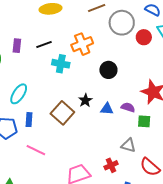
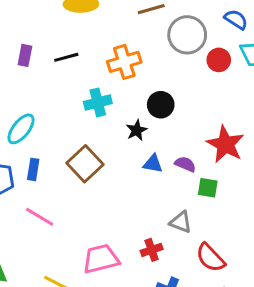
cyan cross: (61, 64) -> (98, 102), moved, turned -30
black star: (85, 100) -> (137, 130), moved

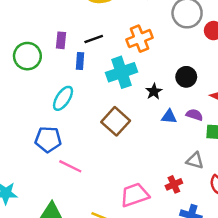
cyan cross: (98, 102) -> (121, 72), size x1.4
black circle: (161, 105) -> (186, 77), moved
blue rectangle: (33, 169) -> (80, 61), moved
pink line: (40, 217) -> (70, 166), moved

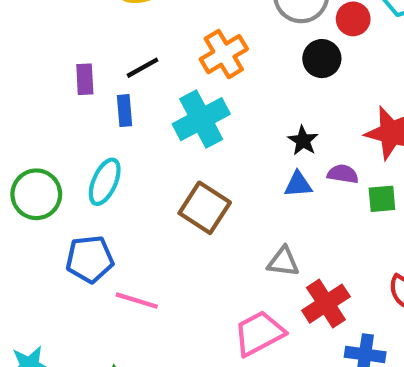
green circle: (27, 56) -> (36, 194), moved
black circle: (186, 77) -> (322, 59), moved
black star: (154, 91) -> (303, 141), moved
gray triangle: (195, 161) -> (283, 262), moved
red cross: (174, 184) -> (326, 304), size x1.5

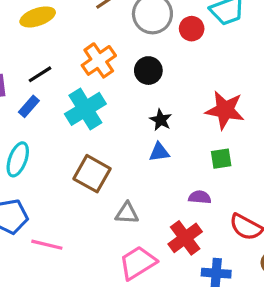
black circle: (322, 59) -> (148, 71), moved
blue rectangle: (124, 111) -> (29, 106), turned 50
purple semicircle: (343, 174) -> (200, 197), moved
gray triangle: (283, 262) -> (127, 213), moved

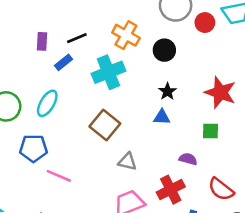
orange cross: (99, 60) -> (126, 35), turned -36

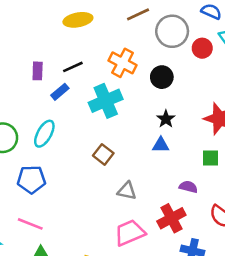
brown square: (105, 125) -> (103, 154), size x0.7
pink line: (59, 176) -> (30, 224), moved

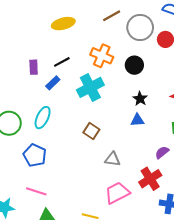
blue pentagon: (31, 179) -> (35, 155), turned 30
purple semicircle: (188, 187) -> (162, 152), turned -48

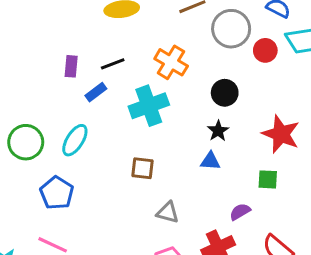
black circle: (134, 65) -> (225, 93), moved
brown square: (91, 131) -> (142, 168), turned -35

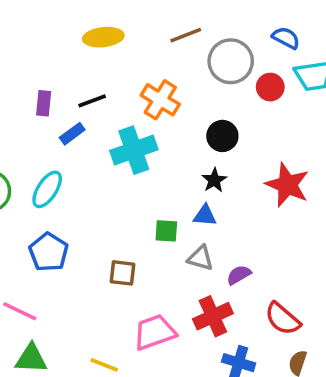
brown square: (142, 168) -> (122, 273), moved
green square: (268, 179) -> (166, 231), moved
blue pentagon: (57, 193) -> (49, 252), moved
gray triangle: (168, 213) -> (200, 258), moved

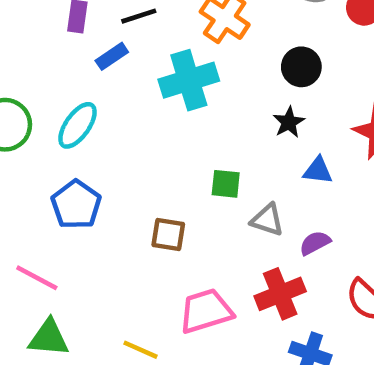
blue triangle: (205, 215) -> (318, 171), moved

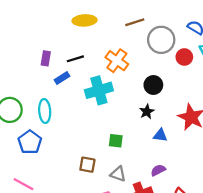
cyan ellipse: (77, 125) -> (45, 111), turned -40
blue pentagon: (76, 205) -> (30, 142), moved
gray triangle: (267, 220) -> (118, 174), moved

